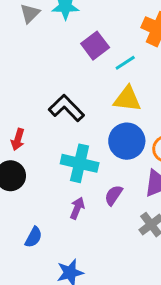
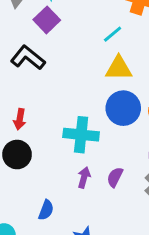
purple square: (95, 46) -> (47, 20), moved
black L-shape: (66, 108) -> (28, 58), moved
purple semicircle: (114, 195) -> (115, 177), moved

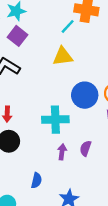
cyan line: (113, 34) -> (68, 26), moved
yellow triangle: (119, 68) -> (63, 56), moved

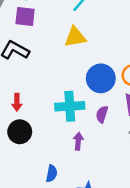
purple square: (18, 36) -> (25, 17), turned -30
purple semicircle: (85, 148) -> (102, 114), moved

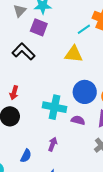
purple semicircle: (102, 114) -> (78, 120), turned 72
purple arrow: (78, 141) -> (53, 144), moved

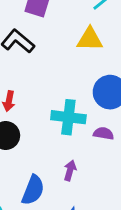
blue semicircle: (26, 156) -> (33, 190), size x1.5

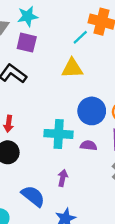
blue semicircle: (33, 190) -> (33, 196), turned -70

